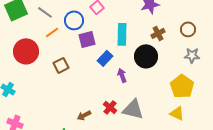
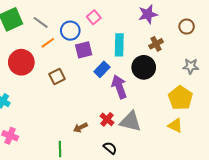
brown circle: (188, 29) -> (187, 27), moved
purple arrow: (122, 75) -> (119, 87), size x1.6

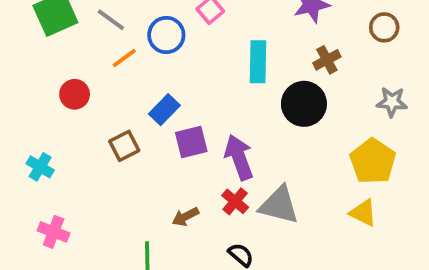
purple square: (84, 50) -> (191, 142), moved
red circle: (21, 62) -> (75, 94), size x0.6
blue rectangle: (102, 69) -> (164, 110), moved
brown square: (57, 77) -> (124, 146), moved
purple arrow: (119, 87) -> (239, 157), moved

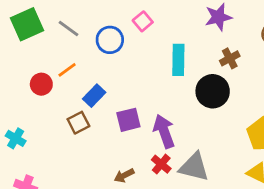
orange line: (124, 58) -> (67, 70), moved
blue rectangle: (164, 110) -> (94, 96), moved

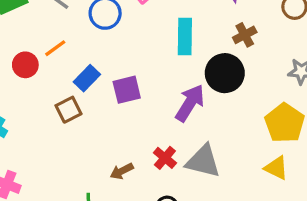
purple square: (128, 120) -> (127, 90), moved
purple arrow: (164, 131) -> (190, 103), moved, turned 52

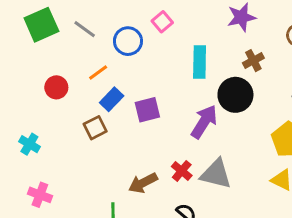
orange line: (55, 48) -> (98, 72), moved
brown arrow: (122, 171) -> (143, 183), size x1.4

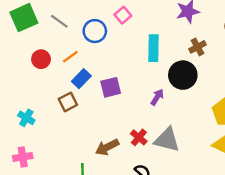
red circle: (56, 87) -> (41, 59), moved
purple arrow: (204, 122) -> (157, 97), size x0.6
cyan cross: (29, 144) -> (26, 118), moved
pink cross: (40, 195) -> (23, 157), turned -30

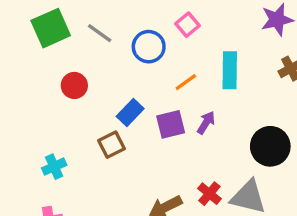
orange line: (70, 57) -> (186, 82), moved
black circle: (183, 75) -> (270, 146), moved
purple arrow: (157, 97) -> (206, 123), moved
cyan cross: (26, 118) -> (54, 167), turned 35

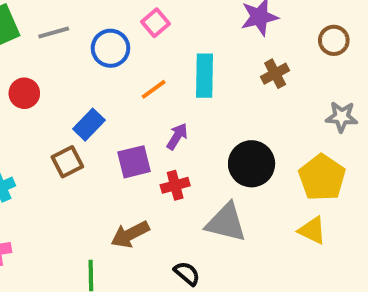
gray line: (100, 33) -> (54, 33), turned -52
purple square: (171, 124) -> (134, 162), moved
red cross: (209, 194) -> (175, 185), moved, turned 35

